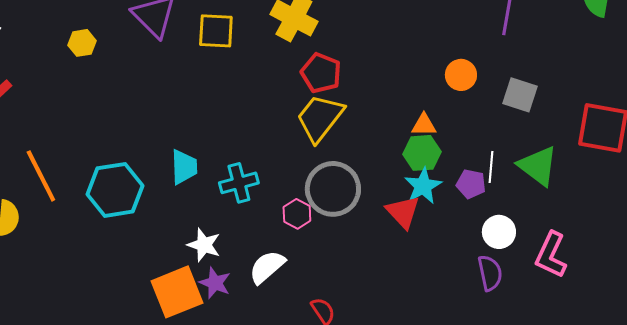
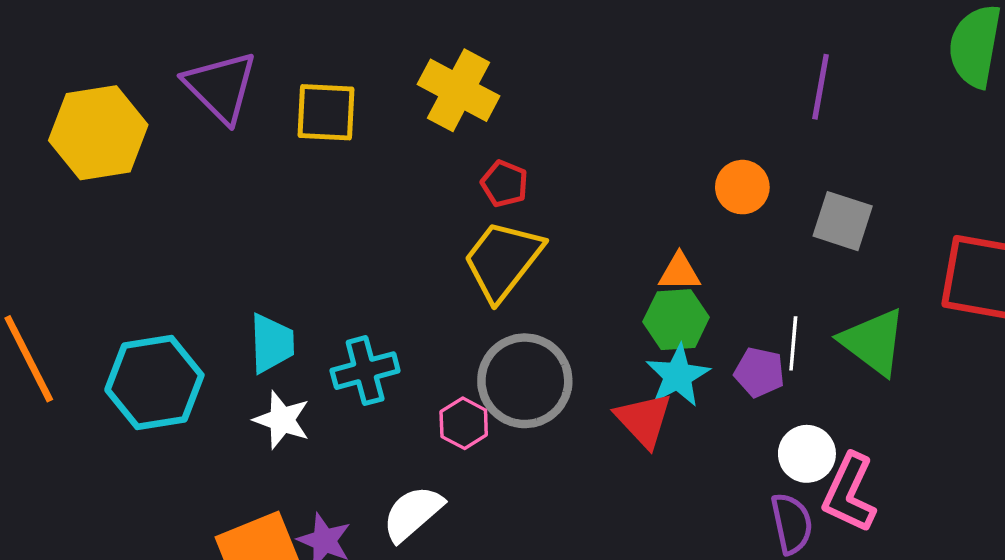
yellow hexagon: (82, 43) -> (98, 133), size x2.0
red pentagon: (321, 73) -> (504, 184), size x0.7
white star: (204, 245) -> (282, 420), moved
pink L-shape: (551, 255) -> (849, 493), moved

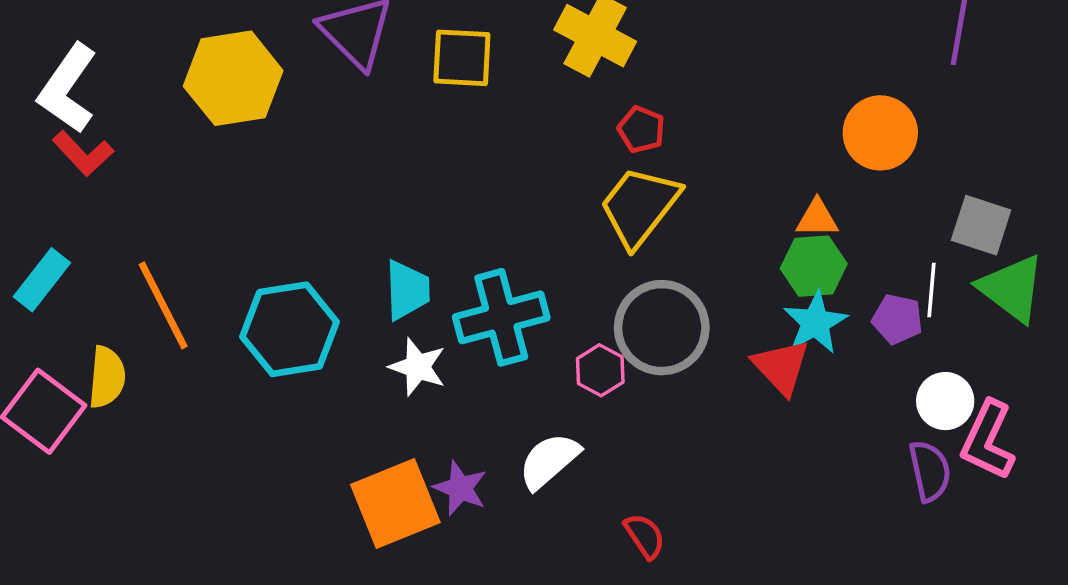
orange circle: (742, 187) -> (880, 133), size x1.4
gray square: (843, 221) -> (981, 225), moved
cyan cross: (365, 371) -> (501, 317), size x1.4

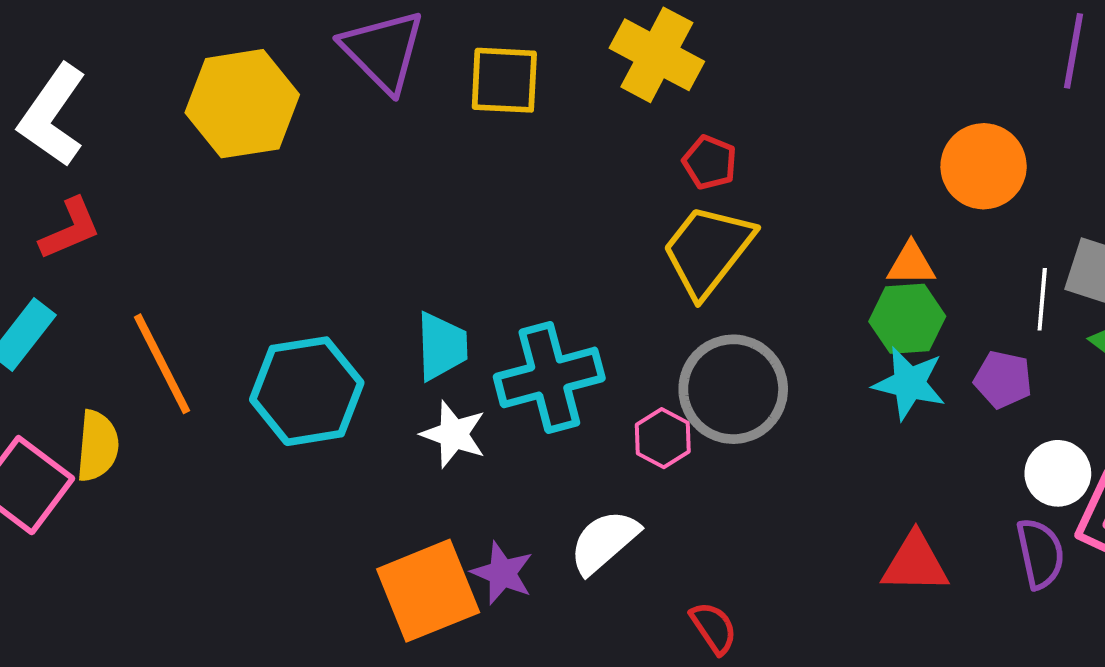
red L-shape: (83, 153) -> (70, 229), moved, turned -70
white line: (932, 290) -> (1042, 299), moved
cyan star: (815, 322) -> (909, 383), turned -30
red triangle: (781, 367) -> (915, 563), moved, turned -46

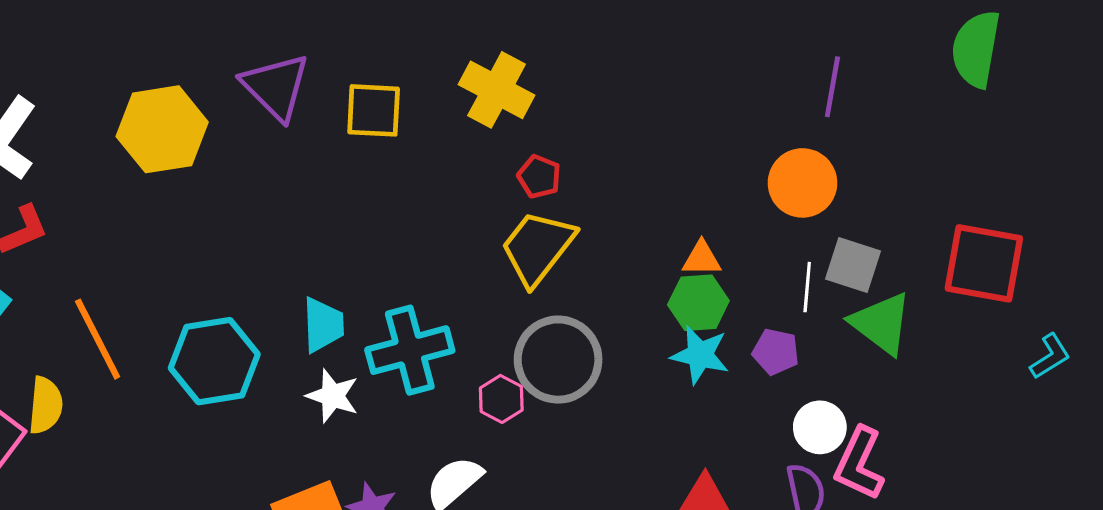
orange circle: (984, 166) -> (802, 183), moved

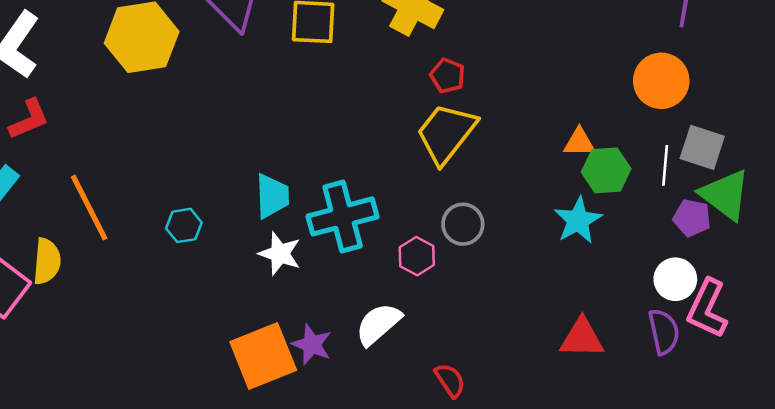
green hexagon: (698, 303) -> (606, 170), moved
purple pentagon: (776, 352) -> (692, 218), moved
cyan star: (700, 355) -> (578, 220), turned 30
gray circle: (558, 360) -> (463, 224), size x0.6
cyan hexagon: (214, 361) -> (184, 225), size x0.5

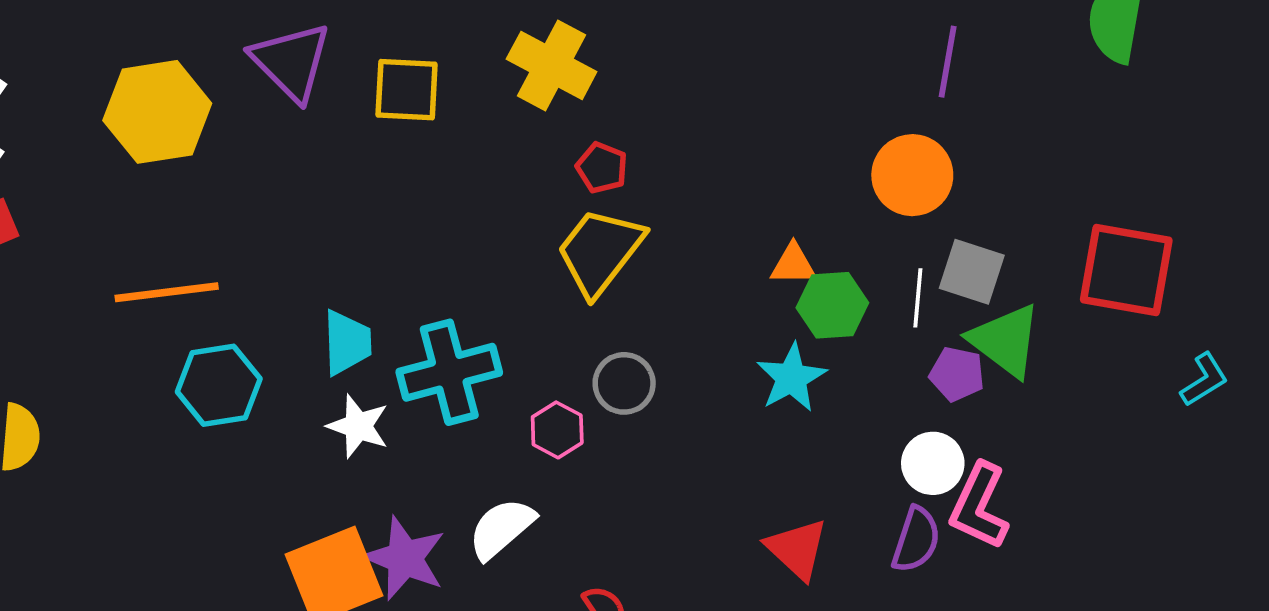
orange line: (89, 208) -> (167, 292), moved, turned -70
cyan hexagon: (184, 225) -> (219, 385), size x1.6
purple semicircle: (664, 332) -> (916, 540), turned 30
red triangle: (582, 338) -> (797, 549), turned 42
purple star: (312, 344) -> (405, 558), size x1.4

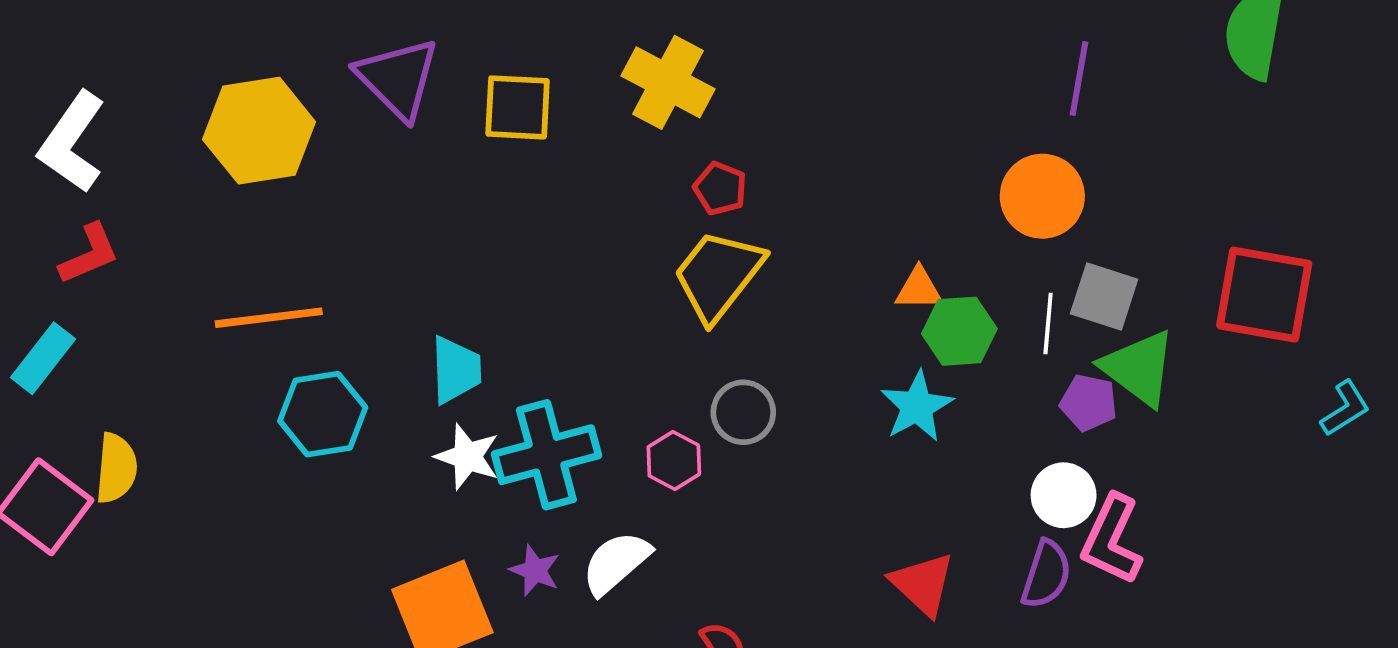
cyan cross: (449, 372) -> (546, 455), moved
purple star: (405, 558) -> (535, 570), moved, size x0.6

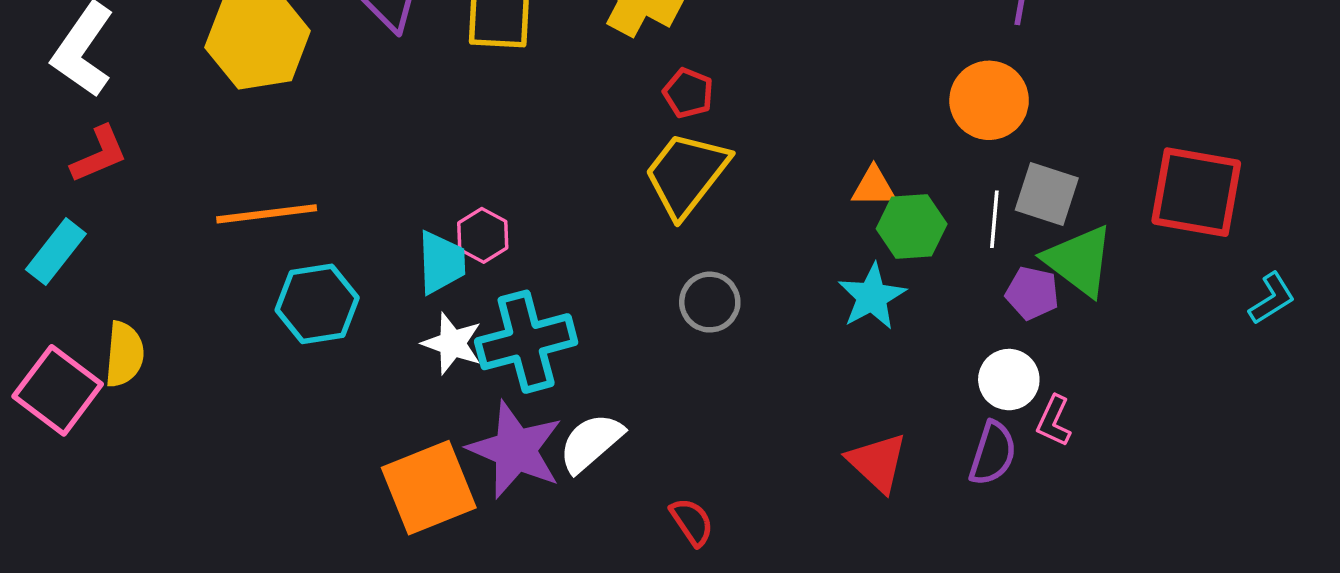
pink hexagon: (674, 460) -> (483, 235), moved
pink L-shape: (1112, 540) -> (1054, 421), size x0.6
purple star: (535, 570) -> (515, 450), size x2.0

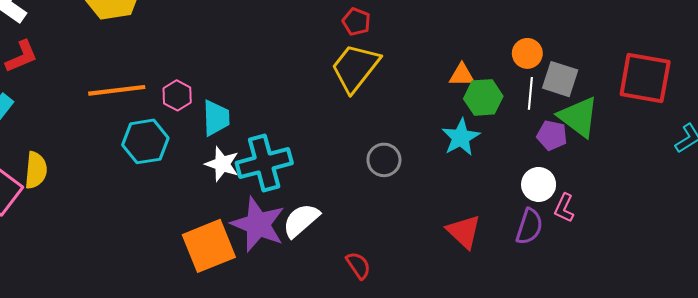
orange circle: (989, 100) -> (527, 53), moved, size x0.7
pink hexagon: (483, 235) -> (177, 95), moved
gray circle: (710, 302) -> (384, 160), moved

